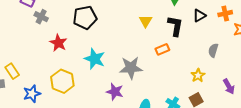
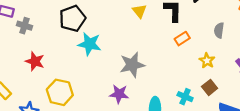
red star: (58, 43) -> (35, 61), moved
orange rectangle: (162, 49) -> (182, 39), moved
cyan star: (95, 59) -> (89, 44), moved

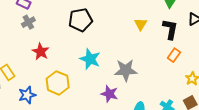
gray cross: (24, 26) -> (28, 22), moved, turned 32
orange rectangle: (182, 39) -> (174, 55), turned -32
cyan star: (89, 44) -> (90, 59), moved

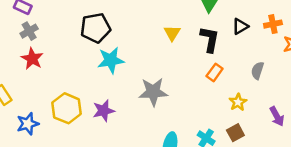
red star: (41, 52) -> (32, 59), moved
cyan star: (90, 59) -> (111, 60), moved, turned -30
purple star: (109, 94) -> (104, 111), moved, turned -30

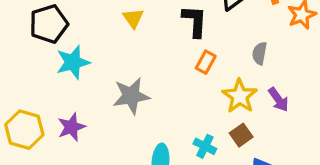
yellow triangle: (172, 33) -> (133, 18), moved
yellow star: (238, 102) -> (240, 96), size x1.5
purple arrow: (277, 116) -> (278, 100), moved

